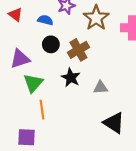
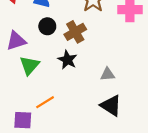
gray triangle: (101, 87) -> (108, 74), moved
orange line: (42, 110) -> (45, 102), moved, turned 66

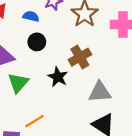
brown cross: (75, 32) -> (80, 57), moved
gray triangle: (108, 74) -> (100, 92), size x1.5

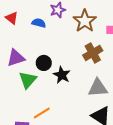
black circle: (37, 42) -> (44, 63), moved
brown cross: (80, 57) -> (93, 53), moved

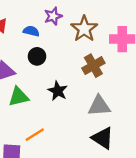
black circle: (44, 63) -> (37, 56), moved
green triangle: (28, 80) -> (19, 97), turned 36

